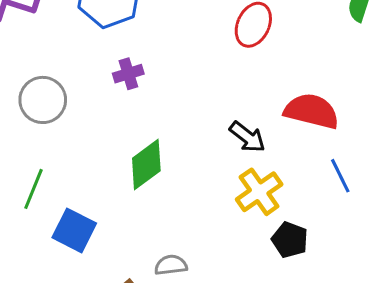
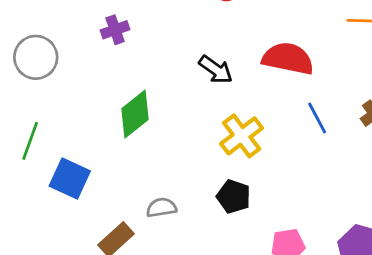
black arrow: (247, 137) -> (216, 70), moved
black pentagon: (290, 240) -> (234, 197), moved

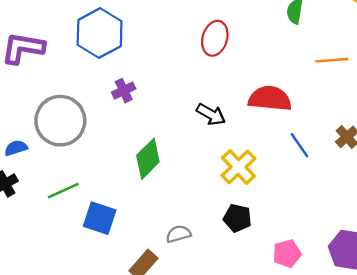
gray circle: (36, 57) -> (60, 121), size x1.4
green line: (30, 141) -> (63, 191), turned 52

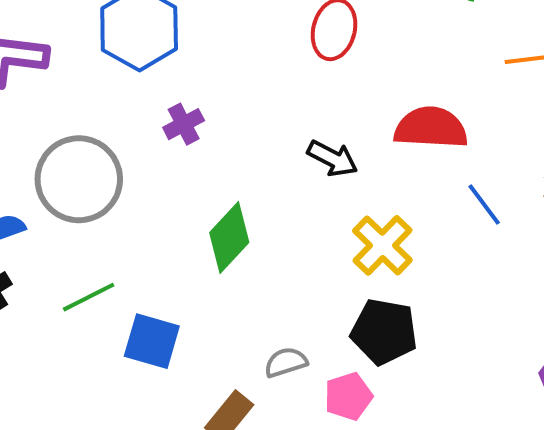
black pentagon: (237, 218) -> (384, 332), size x1.4
pink pentagon: (287, 254) -> (348, 396), moved

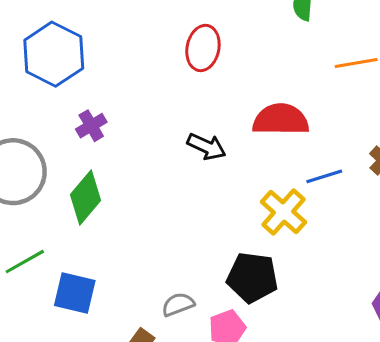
blue line: (484, 205) -> (324, 176), turned -68
green diamond: (229, 238) -> (85, 197), moved
yellow cross: (382, 245) -> (284, 212), moved

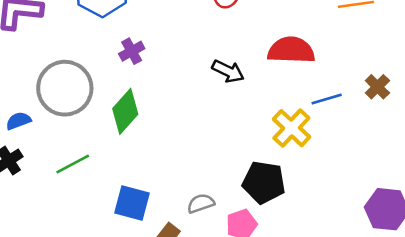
blue square: (75, 293) -> (132, 203), moved

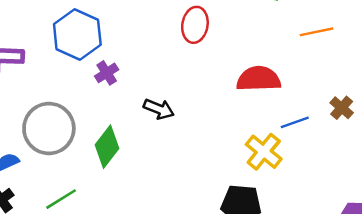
purple cross: (132, 51) -> (107, 73), moved
black arrow: (228, 71) -> (159, 109), moved

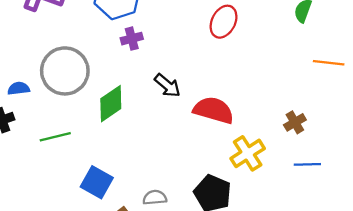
red semicircle: (259, 79) -> (214, 110), moved
brown cross: (342, 108) -> (295, 122), moved
blue line: (295, 122) -> (307, 164), moved

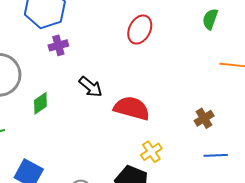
green diamond: (111, 104) -> (40, 103), size x0.7
yellow cross: (248, 153) -> (151, 152), moved, size x0.7

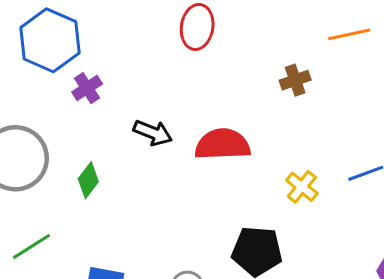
brown cross: (204, 118) -> (295, 80), moved, turned 30
yellow cross: (151, 152) -> (302, 187), moved

